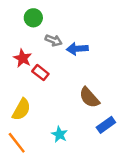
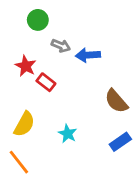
brown semicircle: (89, 98) -> (116, 101), moved
cyan star: (59, 134) -> (68, 134), moved

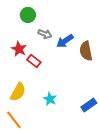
blue arrow: (88, 55) -> (65, 41), turned -30
brown semicircle: (116, 101) -> (86, 51), moved, turned 30

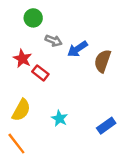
brown semicircle: (86, 51) -> (103, 61), turned 30

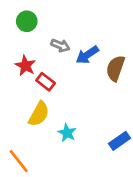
green circle: (33, 18) -> (27, 21), moved
yellow semicircle: (21, 110) -> (39, 114), moved

